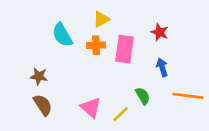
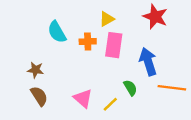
yellow triangle: (101, 19) -> (107, 19), moved
red star: (160, 32) -> (155, 17), moved, size x1.5
blue arrow: (162, 67) -> (148, 62), size x1.6

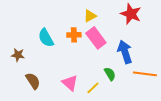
cyan semicircle: (57, 32) -> (46, 38), moved
pink rectangle: (114, 45) -> (96, 38), turned -45
brown star: (36, 70) -> (18, 55), moved

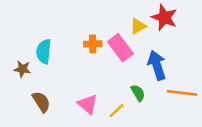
yellow triangle: (90, 16) -> (138, 26), moved
cyan semicircle: (46, 38) -> (44, 51), moved, turned 36

